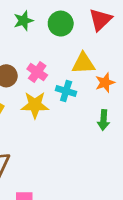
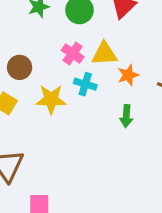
pink cross: (37, 72) -> (73, 54), moved

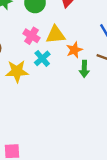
cyan cross: (85, 84) -> (42, 58), turned 35
green arrow: (126, 116) -> (84, 69), moved

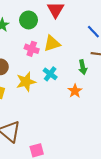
orange star: (74, 50) -> (75, 91), moved
cyan cross: (42, 58) -> (50, 74), moved

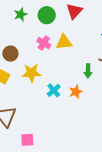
cyan cross: (50, 74) -> (54, 90), moved

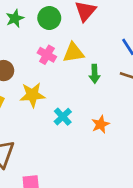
green arrow: (88, 71) -> (95, 74), moved
orange star: (76, 92) -> (101, 124), moved

